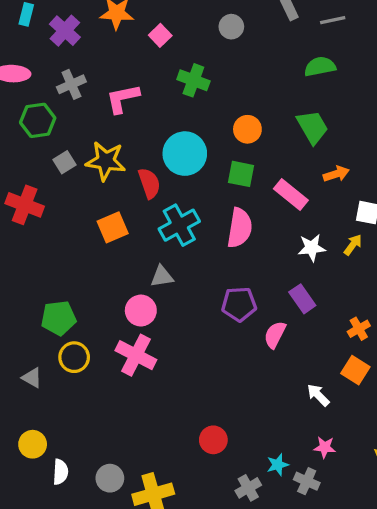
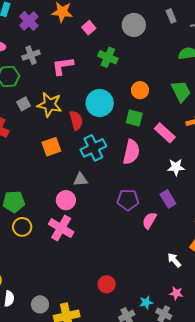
gray circle: (231, 27) -> (134, 25), size x1.5

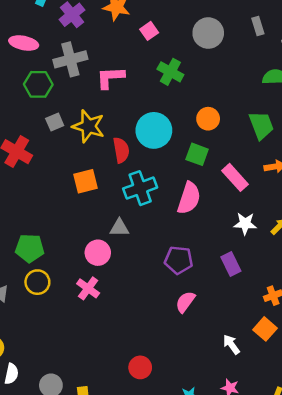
gray cross: (31, 55) -> (70, 59), size x1.4
pink semicircle: (149, 220) -> (185, 302), moved
pink cross: (61, 228) -> (88, 288), size x0.7

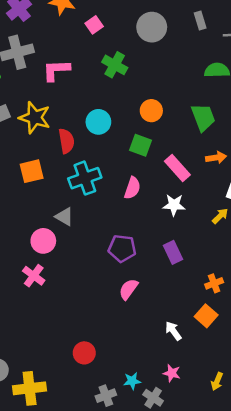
cyan circle: (154, 130) -> (98, 122), size x0.7
pink semicircle: (189, 198) -> (132, 188), size x0.7
white star: (245, 224) -> (174, 205), moved
gray triangle: (119, 228) -> (64, 217), turned 30

